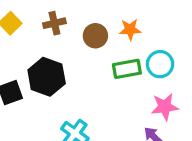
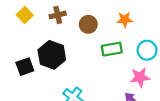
orange star: (130, 29) -> (125, 20), moved
cyan circle: (160, 64) -> (147, 50), moved

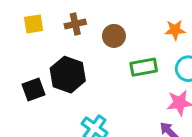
yellow square: (25, 15) -> (34, 24), turned 35
orange star: (125, 20) -> (175, 30), moved

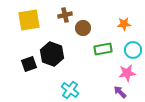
yellow square: (34, 24) -> (29, 20), size x1.6
brown cross: (75, 24) -> (65, 15), moved

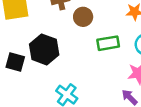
black square: (29, 64) -> (15, 62), turned 35

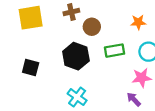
black hexagon: (44, 49) -> (76, 56), moved

